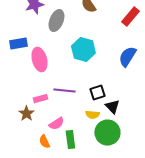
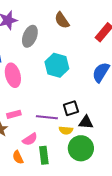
purple line: (64, 91) -> (47, 117), moved
black triangle: (112, 107) -> (86, 122), turned -42

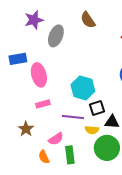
cyan hexagon: (57, 65) -> (83, 88), moved
pink rectangle: (14, 114) -> (43, 104), moved

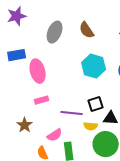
purple star: (34, 20) -> (17, 16), moved
brown semicircle: (88, 20) -> (87, 30), moved
cyan hexagon: (83, 88) -> (94, 66), moved

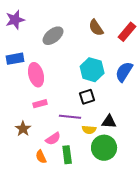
brown semicircle: (87, 30) -> (96, 28), moved
gray ellipse: (55, 32) -> (53, 36), turned 30
black square: (96, 104) -> (87, 97), moved

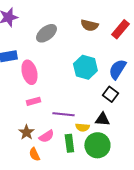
brown semicircle: (96, 28) -> (89, 25), turned -42
black square: (87, 97) -> (110, 94), moved, turned -35
brown star: (23, 129) -> (26, 132), moved
green rectangle: (67, 155) -> (69, 143), moved

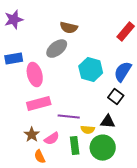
brown semicircle: (89, 25) -> (69, 28), moved
gray ellipse: (46, 33) -> (57, 49), moved
pink rectangle: (33, 101) -> (39, 104), size x1.6

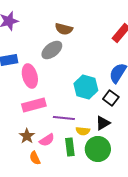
cyan hexagon: (91, 70) -> (86, 87), moved
black triangle: (108, 122) -> (103, 123), turned -35

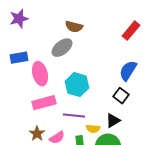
cyan hexagon: (86, 87) -> (77, 85), moved

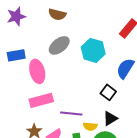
brown semicircle: (74, 27) -> (57, 14), moved
cyan hexagon: (77, 85) -> (93, 50), moved
black square: (121, 96) -> (108, 92), moved

